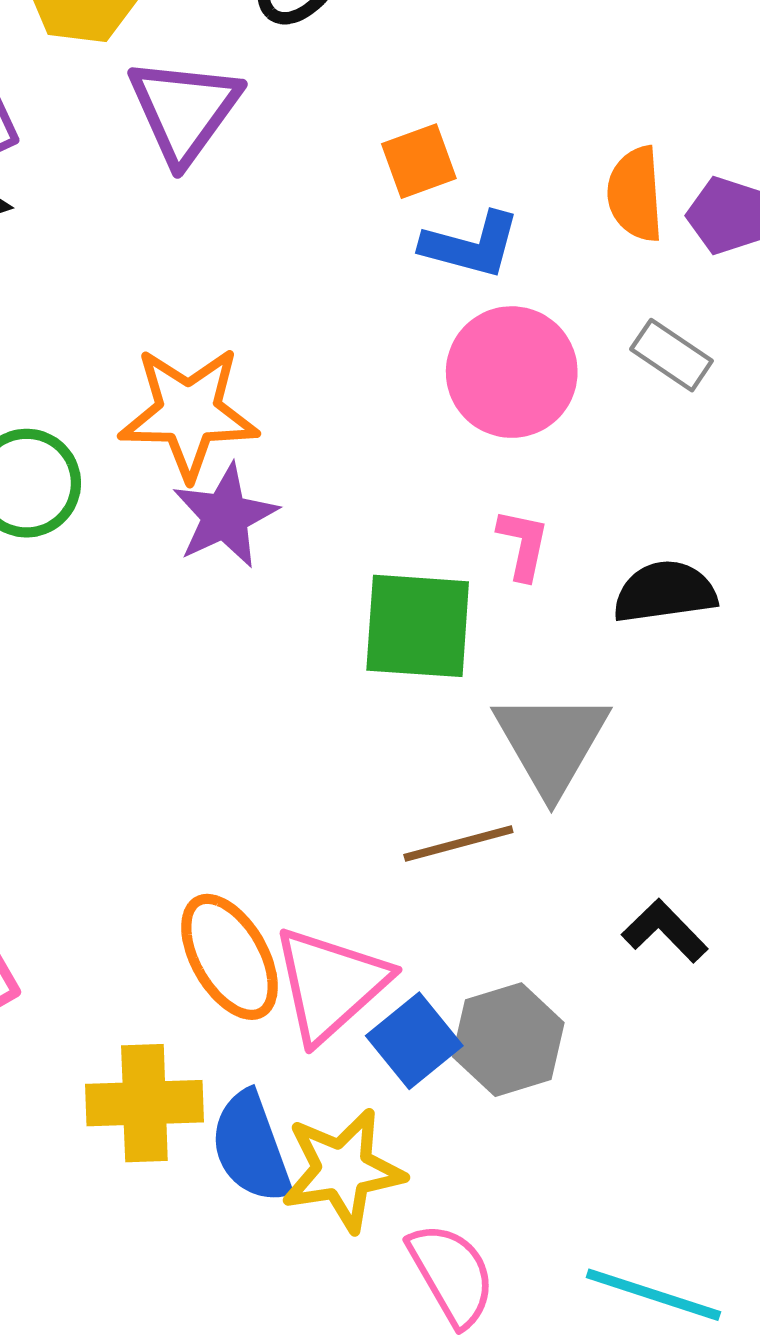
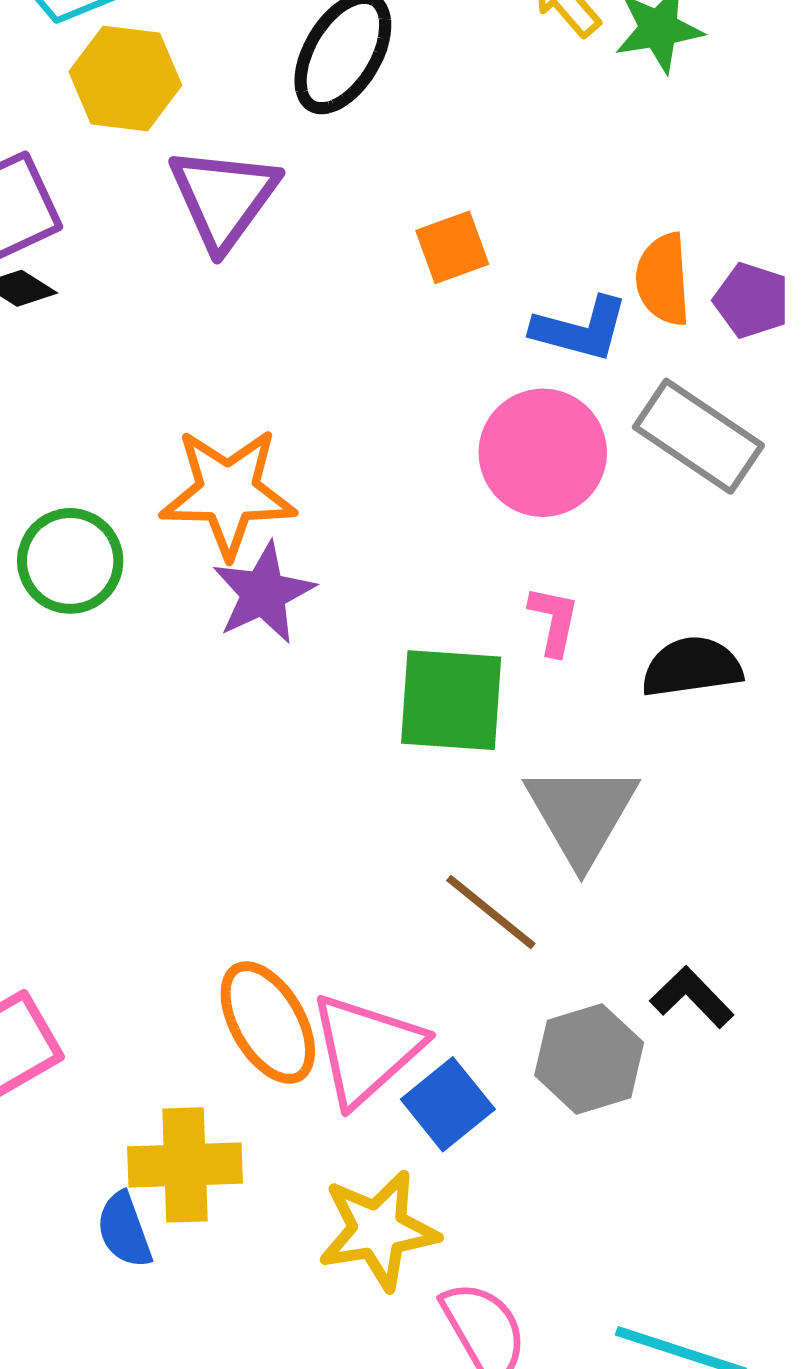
blue L-shape: (471, 245) -> (580, 329), moved
gray rectangle: (672, 355) -> (698, 436), size x1.6
brown line: (458, 844) -> (491, 912), turned 54
gray hexagon: (508, 1040) -> (589, 1059), moved
blue semicircle: (251, 1147) -> (124, 1230), moved, size x0.7

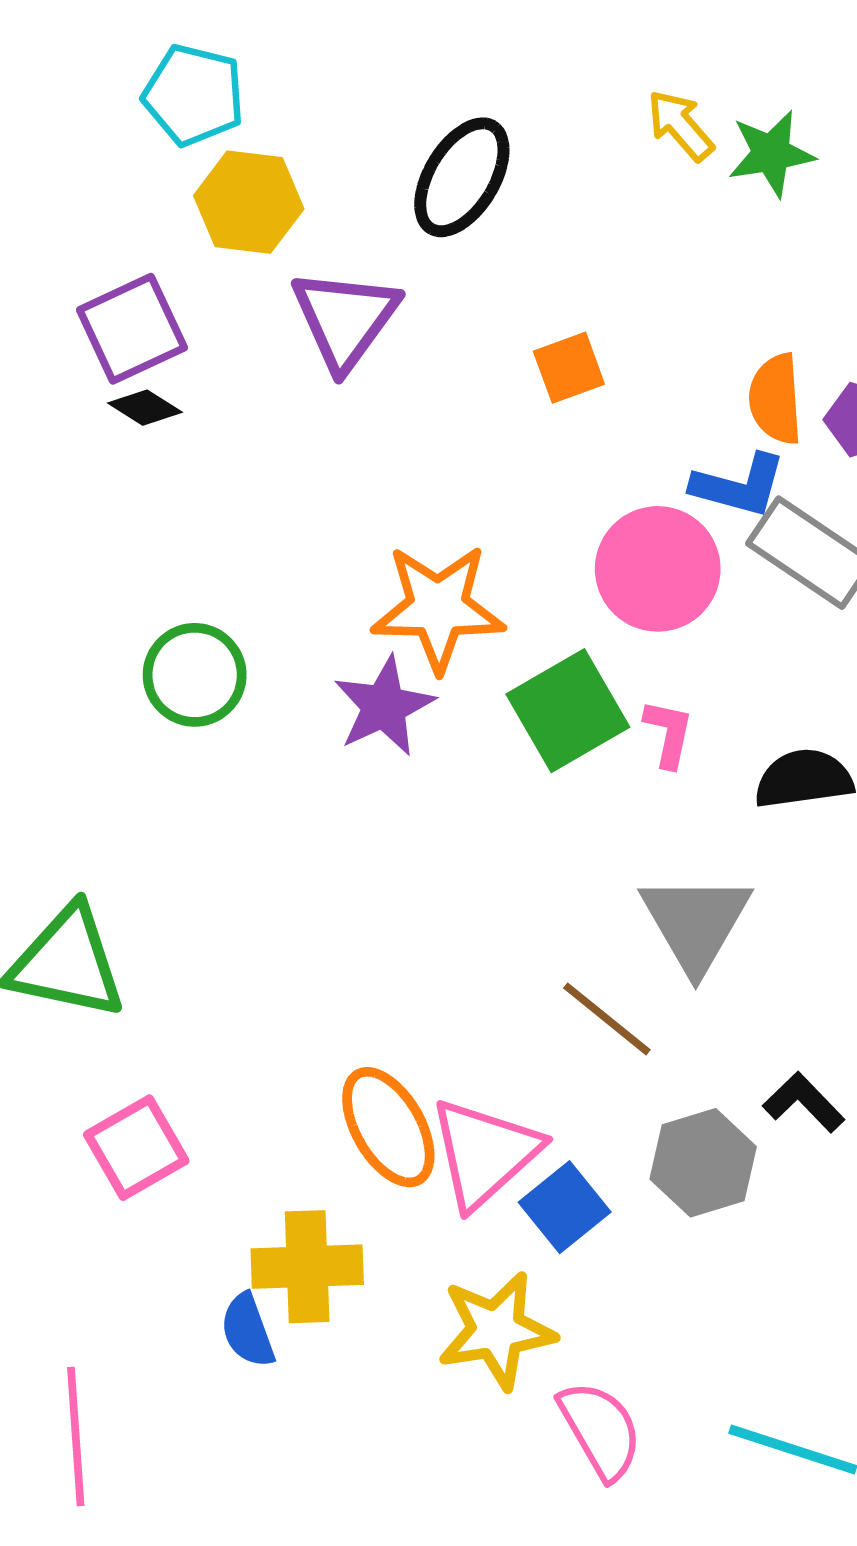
blue L-shape: (580, 329) -> (739, 486), moved
orange star: (228, 493) -> (438, 608), moved
green square: (451, 700) -> (568, 711), moved, turned -34

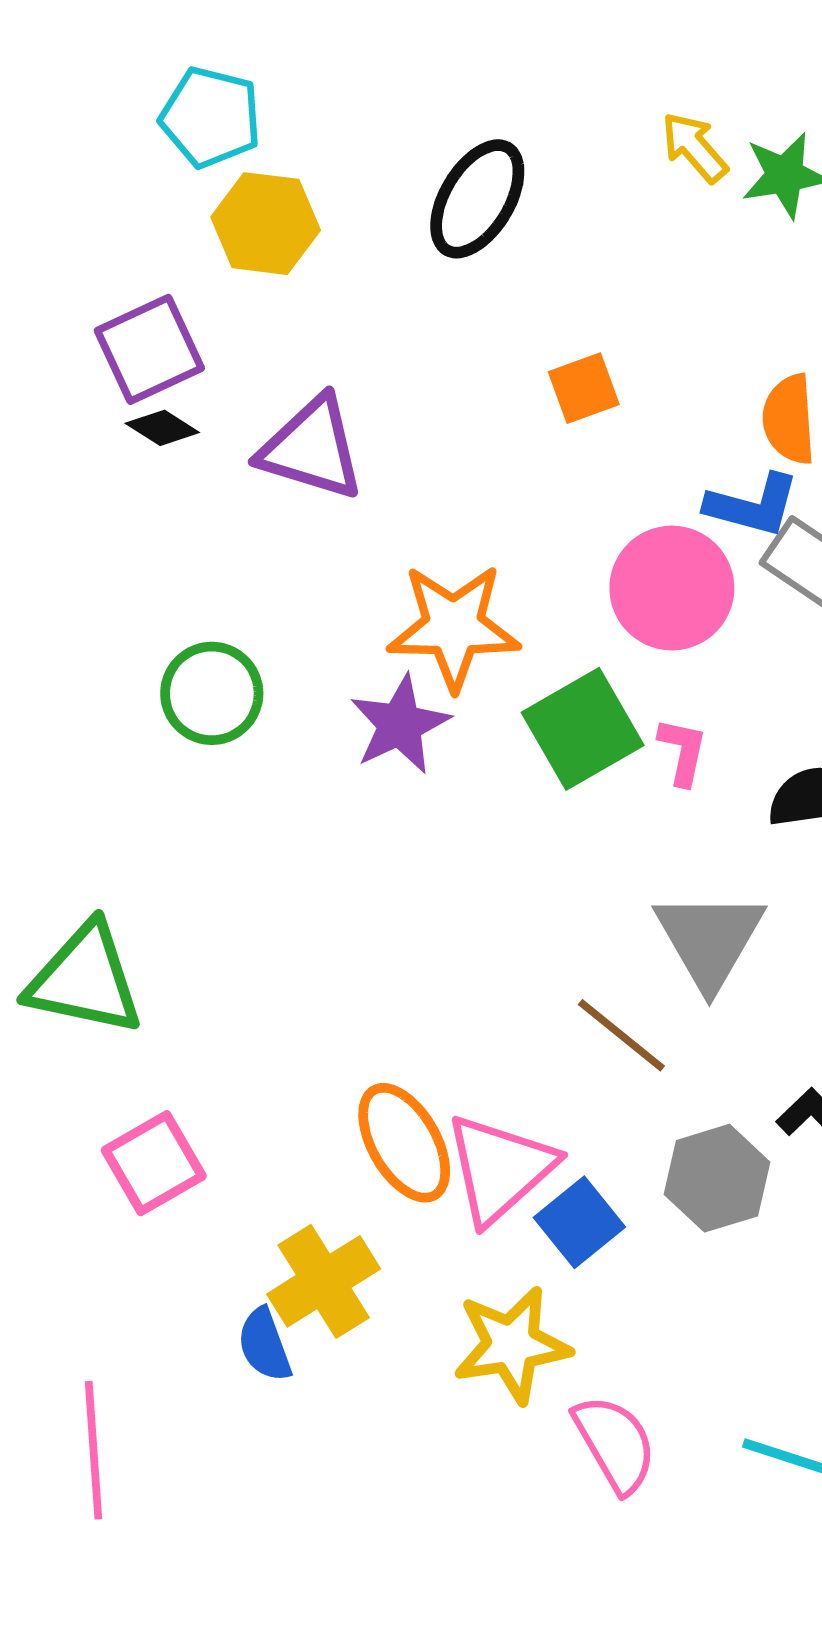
purple triangle: (345, 319) -> (312, 448), moved, turned -49
yellow cross: (307, 1267) -> (324, 1281), turned -30

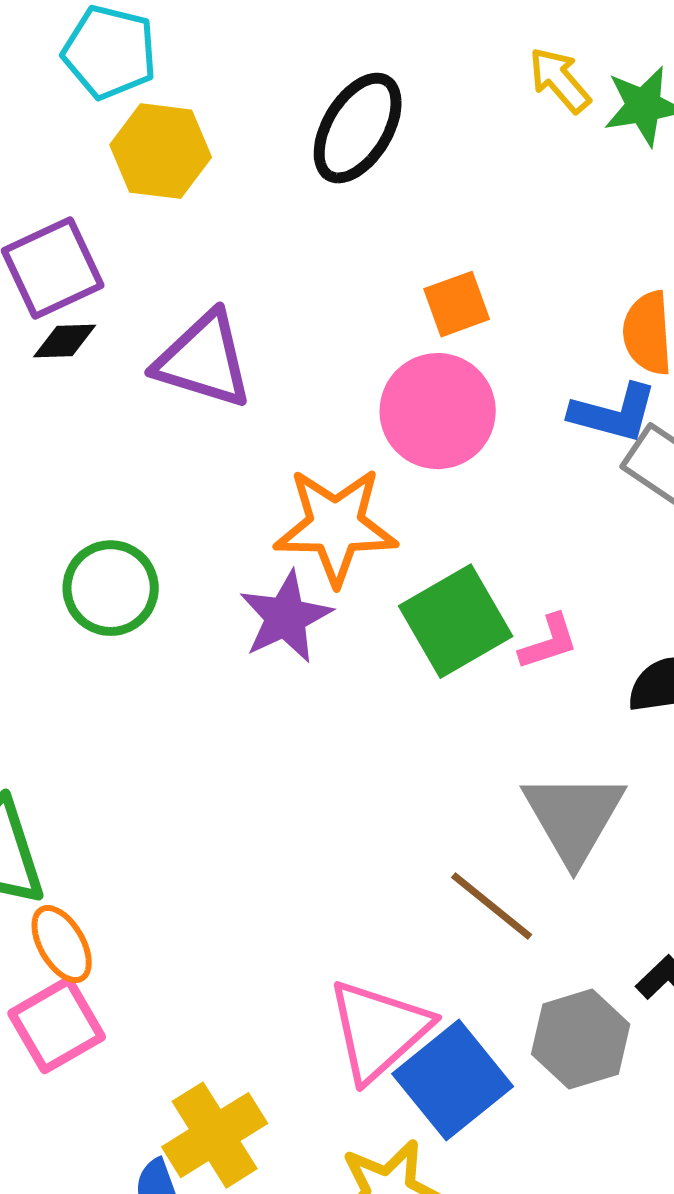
black diamond: (162, 428) -> (65, 341), turned -34
pink circle: (672, 588) -> (438, 411), moved
pink L-shape: (683, 751) -> (549, 642), turned 60
orange ellipse: (404, 1143) -> (62, 944), moved, size x0.7
blue square: (579, 1222) -> (453, 1080), size x1.4

